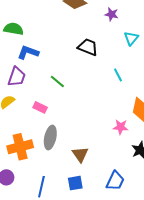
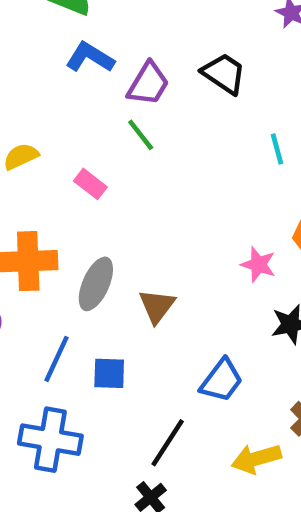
purple trapezoid: (17, 77) -> (148, 84), moved
gray ellipse: (50, 138) -> (96, 284), moved
blue square: (75, 183) -> (109, 373), moved

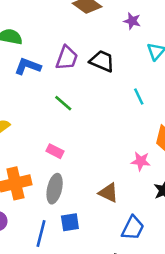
purple trapezoid: (148, 84) -> (67, 58), moved
pink rectangle: (90, 184) -> (55, 151), moved
brown triangle: (157, 306) -> (109, 193), moved, turned -30
blue square: (109, 373) -> (70, 222), moved

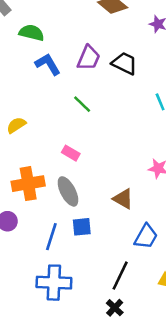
blue L-shape: (28, 66) -> (48, 64), turned 35
gray ellipse: (55, 189) -> (68, 191), turned -44

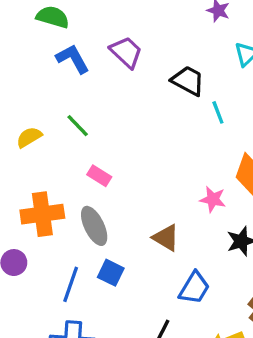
purple trapezoid: (89, 58) -> (126, 52), turned -72
black trapezoid: (124, 63) -> (188, 81), moved
green line: (82, 104) -> (78, 126), moved
blue square: (82, 227) -> (111, 273), turned 30

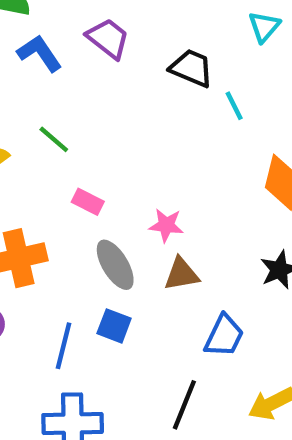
pink star: (213, 199) -> (166, 225), moved
gray ellipse: (94, 226) -> (115, 265), moved
brown triangle: (166, 238) -> (181, 274), turned -36

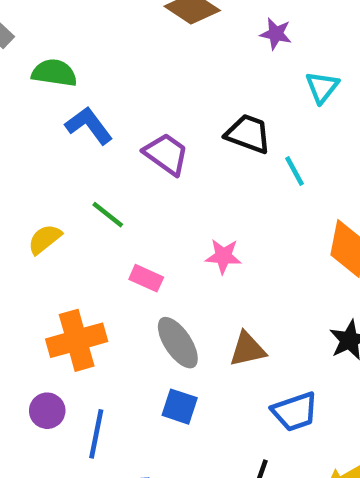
purple trapezoid: (108, 38) -> (166, 154), moved
pink star: (166, 225) -> (223, 256), moved
blue trapezoid: (224, 336) -> (295, 412), turned 48
blue line: (63, 346) -> (96, 434), moved

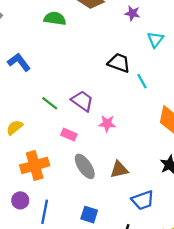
green semicircle: (54, 73) -> (55, 19), moved
blue L-shape: (89, 125) -> (19, 62), moved
purple trapezoid: (166, 154) -> (82, 101), moved
yellow semicircle: (45, 239) -> (15, 127), moved
blue square: (180, 407) -> (89, 215), moved

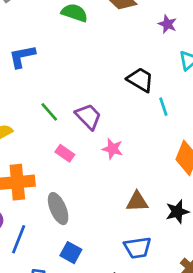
blue L-shape: (19, 62) -> (22, 56), turned -75
gray ellipse: (85, 166) -> (58, 209), moved
brown triangle: (119, 169) -> (137, 202), moved

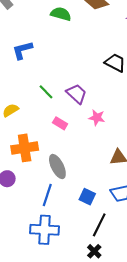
blue line: (19, 239) -> (47, 195), moved
blue square: (71, 253) -> (87, 197), moved

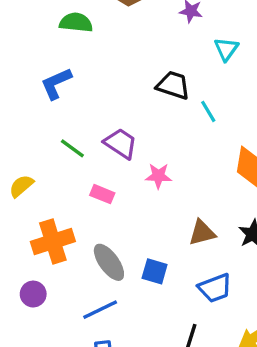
blue L-shape: (22, 50) -> (56, 83), moved
blue line: (47, 195) -> (100, 310), turned 55
blue square: (87, 197) -> (155, 271), moved

